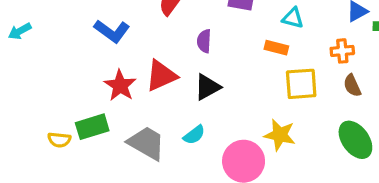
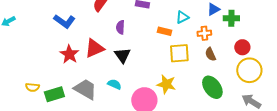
cyan triangle: (293, 18) -> (182, 17), moved, turned -40
black triangle: (207, 87) -> (122, 55), turned -36
green rectangle: (92, 127) -> (54, 94), moved
cyan semicircle: (194, 135) -> (114, 84), turned -120

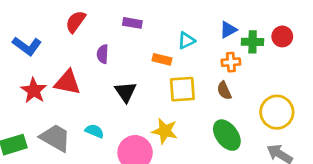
orange cross: (204, 33) -> (231, 62), moved
red circle: (242, 47) -> (282, 36), moved
red triangle: (94, 48) -> (67, 82), turned 35
black triangle: (122, 55) -> (126, 92), moved

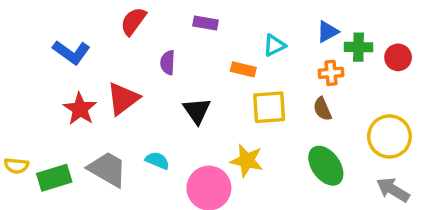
red circle: (282, 36) -> (398, 57), moved
red triangle: (67, 82) -> (123, 99), turned -48

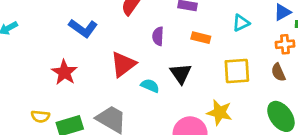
orange rectangle: (243, 69) -> (201, 38), moved
red star: (80, 109) -> (64, 72), moved
cyan semicircle: (157, 161) -> (150, 86), moved

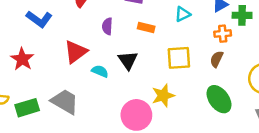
brown semicircle: (278, 72) -> (217, 59), turned 49
yellow star: (219, 112) -> (163, 96), turned -30

